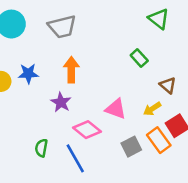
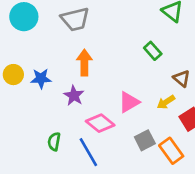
blue star: (28, 74) -> (41, 78), moved
pink triangle: (116, 109) -> (129, 102), turned -50
orange rectangle: (159, 140) -> (171, 151), moved

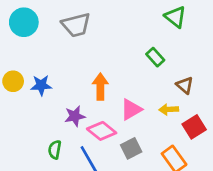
orange arrow: (84, 63) -> (100, 87), moved
purple star: (74, 96) -> (75, 116), moved, turned 30
yellow arrow: (166, 102) -> (169, 109), turned 30
gray square: (145, 140) -> (131, 148), moved

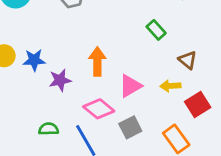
purple star: (75, 116) -> (60, 80), moved
green semicircle: (55, 150) -> (49, 129), turned 78

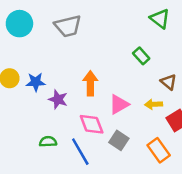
purple star: (60, 80) -> (58, 99), turned 30
pink diamond: (99, 109) -> (92, 124), turned 30
gray square: (130, 127) -> (119, 140), turned -30

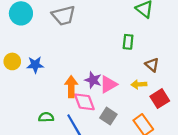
green rectangle: (141, 56) -> (128, 42), turned 48
orange arrow: (90, 83) -> (71, 87), moved
purple star: (58, 99) -> (93, 80), moved

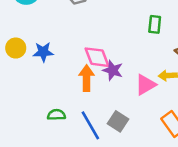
pink triangle: (108, 84) -> (145, 85), moved
pink diamond: (84, 102) -> (97, 57), moved
gray square: (108, 116) -> (118, 121), moved

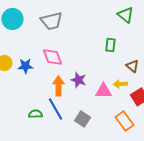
pink diamond: (97, 57) -> (52, 57), moved
pink triangle: (145, 85) -> (103, 91), turned 30
blue line: (90, 125) -> (55, 109), moved

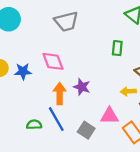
gray trapezoid: (51, 21) -> (66, 21), moved
pink triangle: (103, 91) -> (109, 116), moved

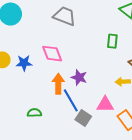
gray trapezoid: (66, 21) -> (65, 16), turned -145
blue line: (56, 119) -> (71, 100), moved

